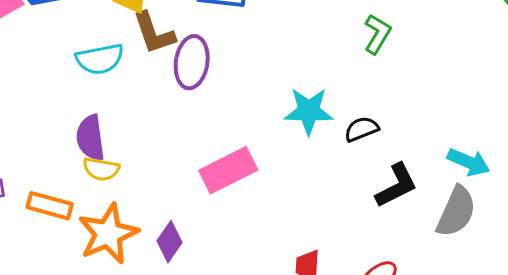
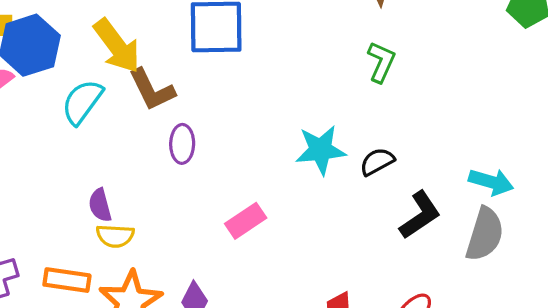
cyan semicircle: (100, 59) -> (82, 102), moved, turned 144
purple ellipse: (192, 62) -> (182, 144), moved, size x0.7
purple semicircle: (90, 138) -> (100, 205), size x0.7
pink rectangle: (228, 170) -> (246, 221), size x0.7

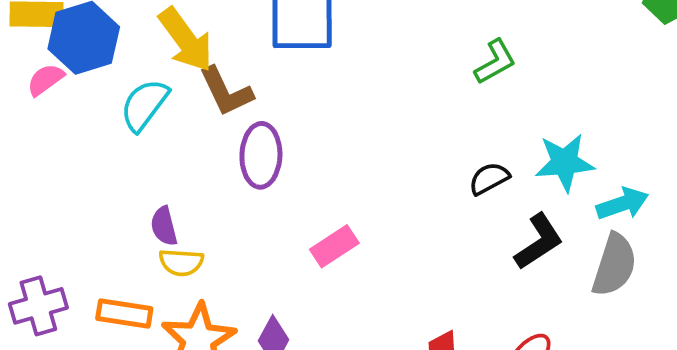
green L-shape: (381, 62) -> (495, 62), turned 36
purple ellipse: (182, 144) -> (261, 155), size x1.4
cyan star: (321, 150) -> (565, 162), moved
cyan arrow: (491, 182) -> (622, 204), turned -36

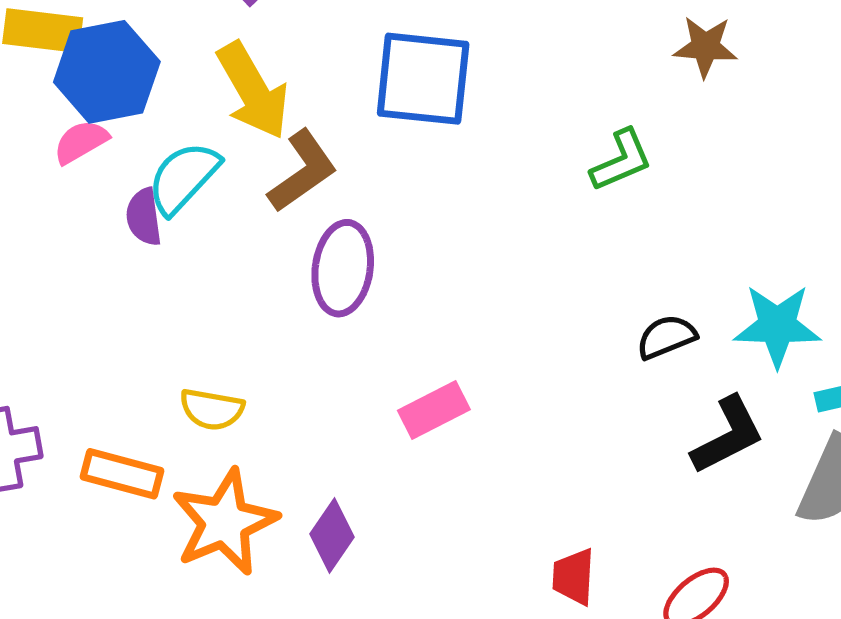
green L-shape: (495, 62) -> (621, 160), moved
pink semicircle: (45, 80) -> (81, 142), moved
brown L-shape: (226, 92) -> (303, 171), turned -106
purple semicircle: (164, 226) -> (144, 217), moved

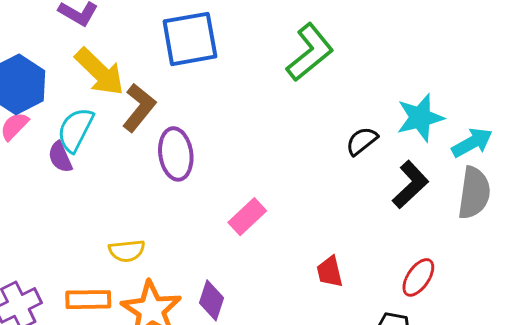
green L-shape: (621, 160) -> (310, 52), size x1.5
red trapezoid: (574, 577) -> (330, 272), moved

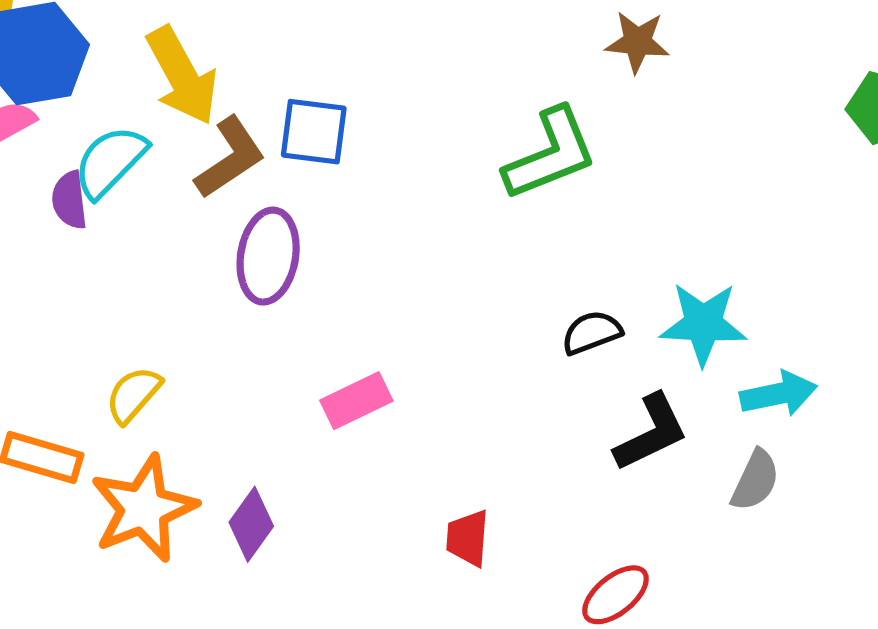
blue square: (190, 39) -> (314, 132), moved, size x0.7
gray semicircle: (474, 193) -> (755, 480), size x0.7
yellow semicircle: (127, 251) -> (133, 395), turned 120

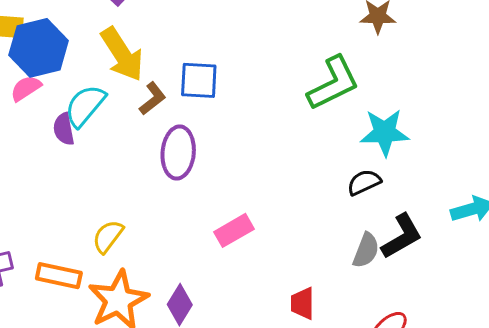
brown L-shape: (230, 158) -> (153, 99), size x0.7
cyan star: (703, 324) -> (385, 132), moved
gray semicircle: (755, 480) -> (366, 250), moved

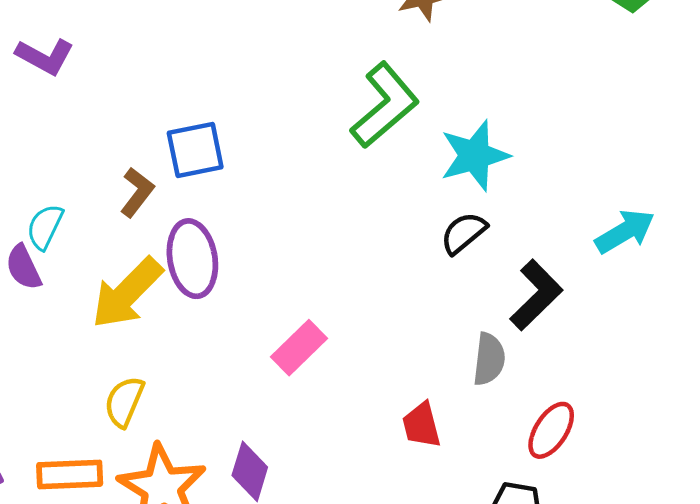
yellow arrow: (122, 54) -> (127, 293), moved, turned 92
cyan semicircle: (85, 106) -> (45, 227), size x0.7
gray semicircle: (366, 250) -> (489, 359), moved

